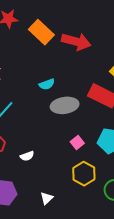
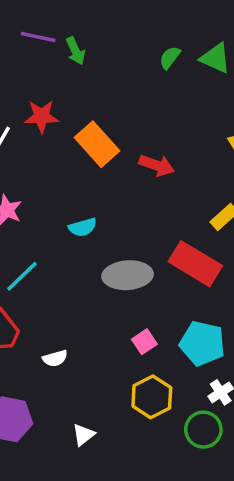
red arrow: (76, 42) -> (157, 165), size x0.7
cyan semicircle: (47, 84) -> (83, 227), moved

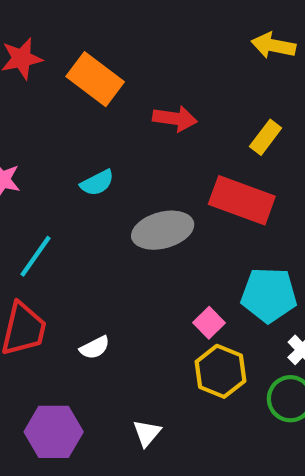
red arrow: (157, 165) -> (175, 118), moved
pink square: (144, 342) -> (209, 323), moved

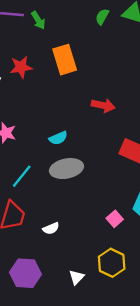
orange rectangle: (95, 79) -> (65, 60), moved, turned 32
gray ellipse: (163, 230) -> (66, 169), moved
yellow hexagon: (221, 371) -> (112, 263), moved

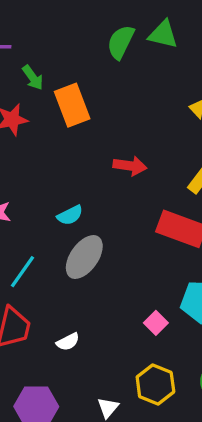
green semicircle: (102, 17) -> (121, 42), size x1.5
green arrow: (38, 20) -> (33, 78), moved
gray ellipse: (66, 169) -> (84, 257), turned -40

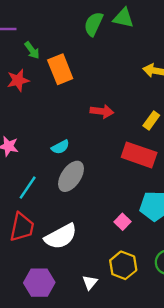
white semicircle: (68, 342) -> (61, 236), size x2.0

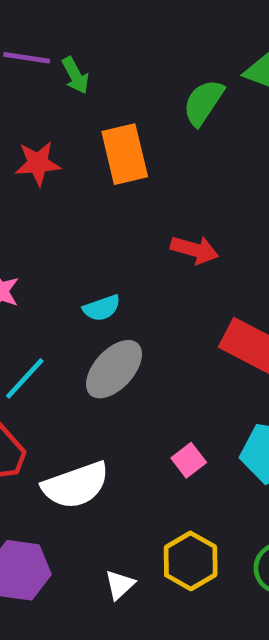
green semicircle: (94, 24) -> (203, 102), moved
green arrow: (32, 50) -> (75, 75), moved
pink square: (123, 222) -> (189, 460), moved

